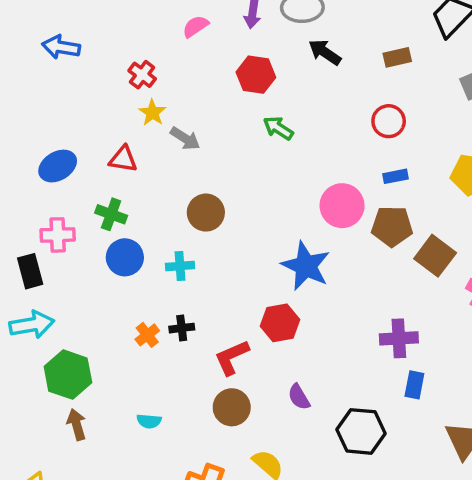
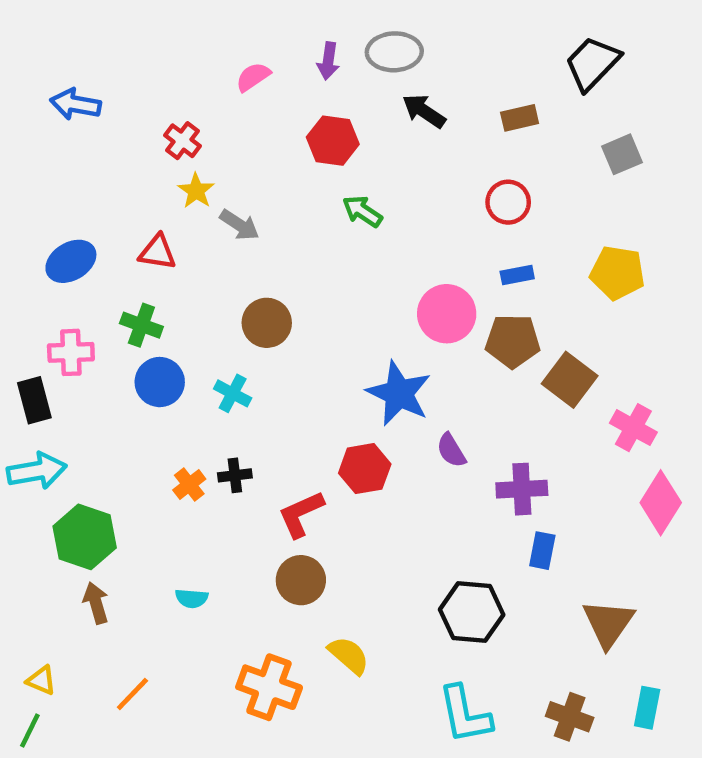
cyan cross: (180, 266) -> (233, 393), turned 32
purple semicircle: (299, 397) -> (451, 450), moved

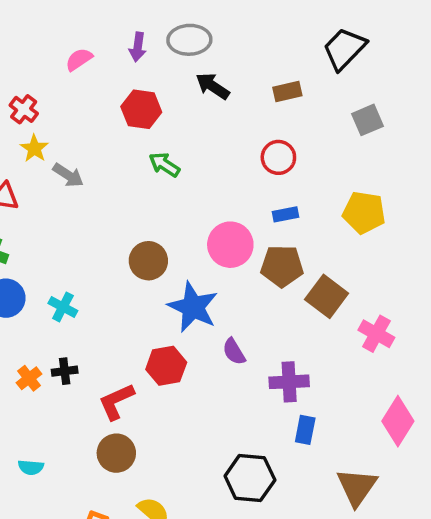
brown circle: (267, 323) -> (148, 261), moved
pink diamond: (661, 503) -> (398, 421), moved

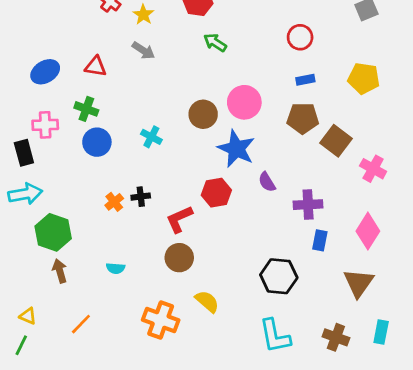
yellow star: (34, 148) -> (143, 15), moved
pink circle: (230, 245) -> (244, 102), moved
cyan cross: (63, 307) -> (151, 137), moved
pink diamond: (398, 421) -> (368, 231), moved

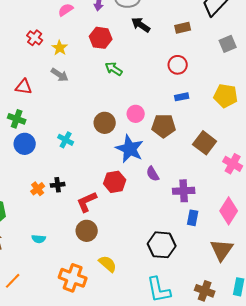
pink circle: (244, 102) -> (136, 114), size x0.7
brown pentagon: (303, 118) -> (164, 126), moved

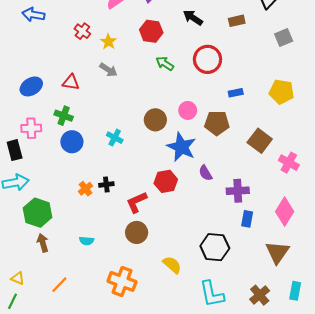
red circle: (178, 65) -> (208, 59), moved, size x1.4
yellow semicircle: (108, 264) -> (172, 265), moved
brown cross: (205, 291) -> (260, 295), turned 30

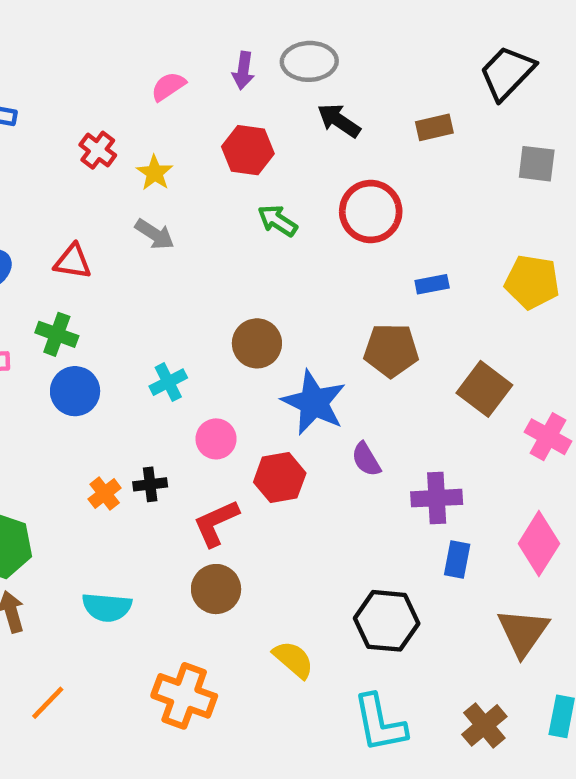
gray square: (284, 37) -> (537, 164), turned 30
pink circle: (188, 110) -> (216, 439), moved
cyan cross: (115, 138) -> (168, 382), turned 35
cyan semicircle: (87, 241) -> (107, 607), size x1.5

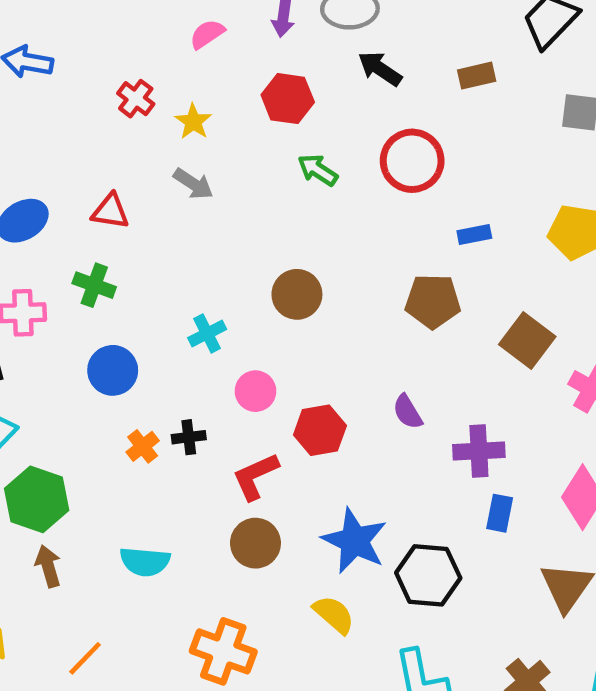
blue circle: (75, 391) -> (113, 370), moved
blue star: (314, 403) -> (355, 541), moved

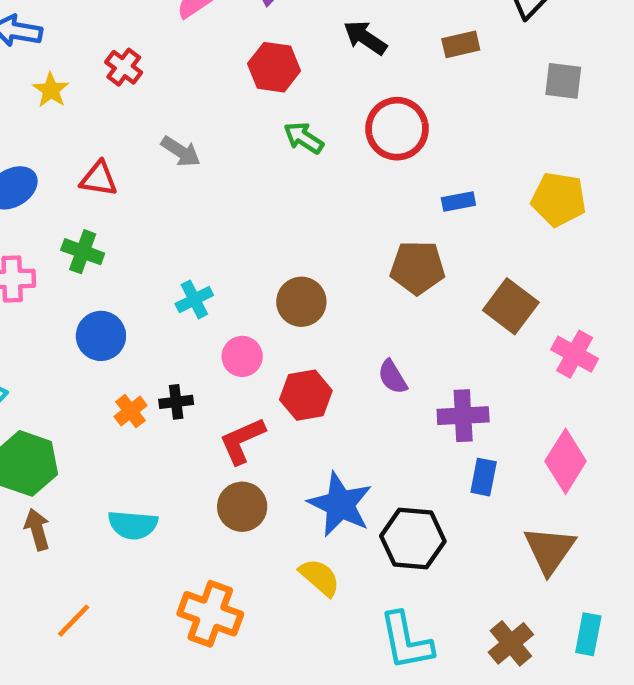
yellow star: (193, 122) -> (51, 90), moved
brown circle: (297, 294) -> (301, 302), moved

